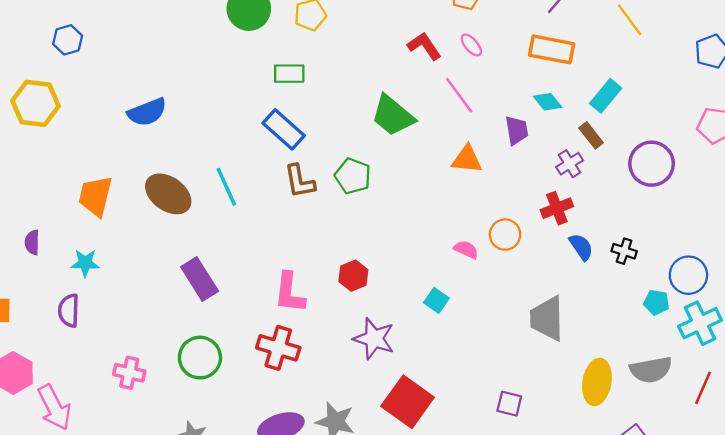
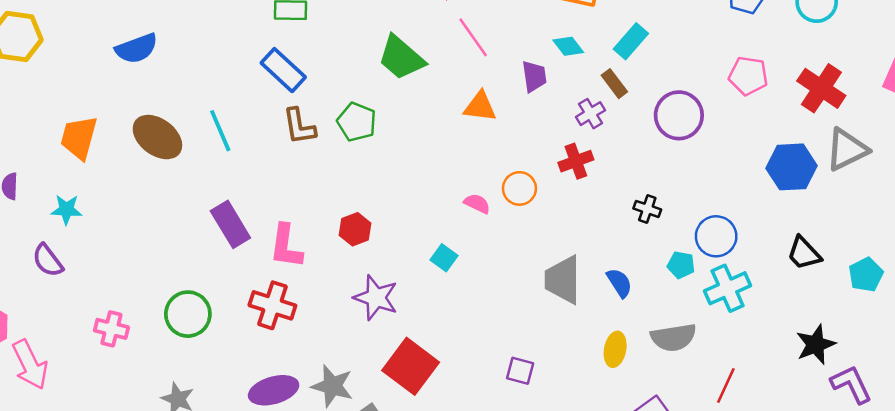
blue semicircle: (581, 247) -> (619, 283), moved
purple rectangle: (200, 279) -> (230, 224), moved
purple semicircle: (69, 311) -> (48, 260), turned -40
yellow ellipse: (597, 382) -> (615, 349), size x0.7
red line: (703, 388) -> (726, 386), moved

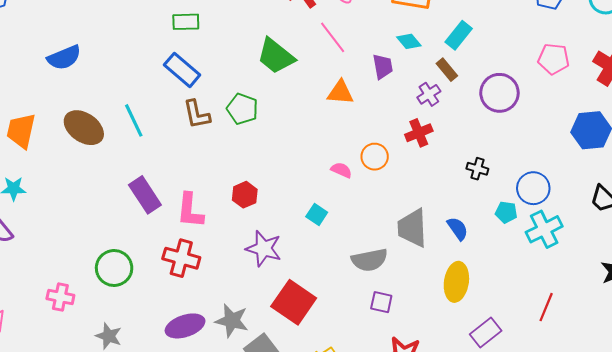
pink cross: (111, 329) -> (60, 297), moved
gray semicircle: (673, 337) -> (370, 260), moved
yellow ellipse: (615, 349) -> (456, 282), size x1.4

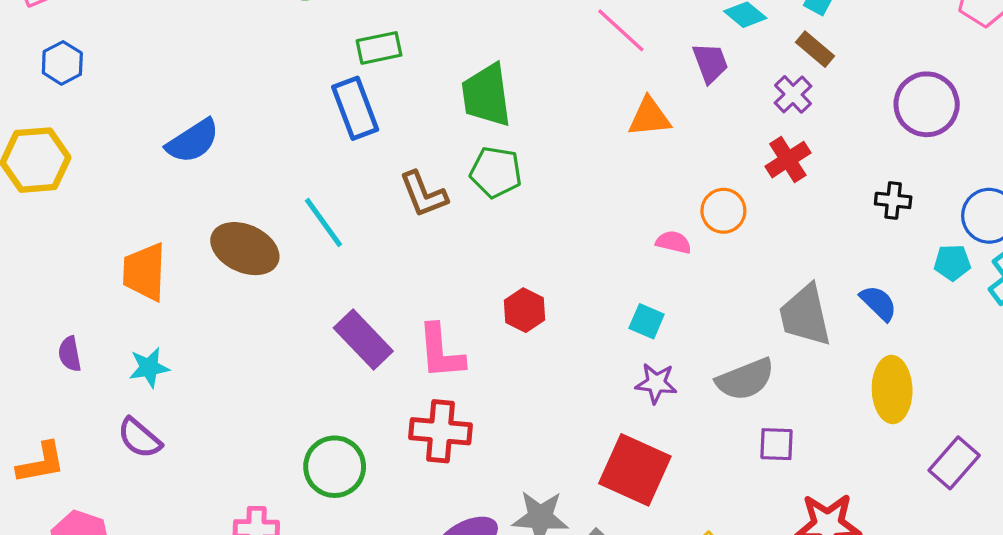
green trapezoid: (276, 56) -> (486, 95), moved, turned 54
blue rectangle: (182, 70) -> (355, 108), moved, turned 39
purple circle: (499, 93) -> (927, 104), moved
purple star: (264, 249) -> (656, 383), moved, size x0.7

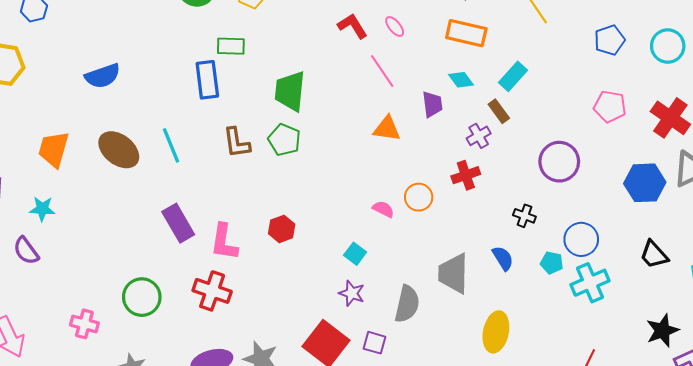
blue semicircle: (878, 303) -> (503, 258), moved
gray semicircle: (745, 379) -> (407, 304), turned -69
purple square: (777, 444) -> (374, 343), moved

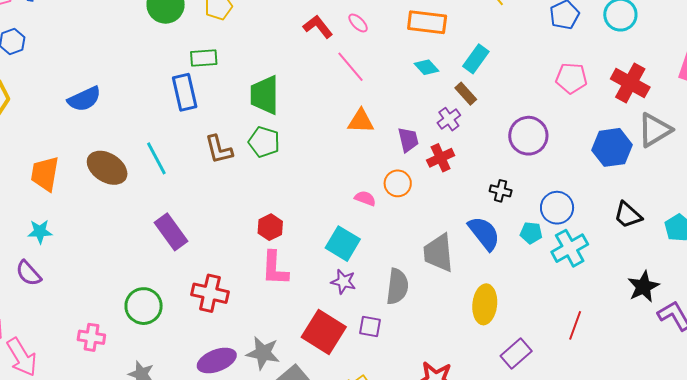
purple trapezoid: (432, 104) -> (408, 140), moved
pink L-shape: (224, 242) -> (275, 268), moved
cyan square: (355, 254) -> (343, 244), size x1.6
blue semicircle: (503, 258) -> (484, 233), size x1.5

